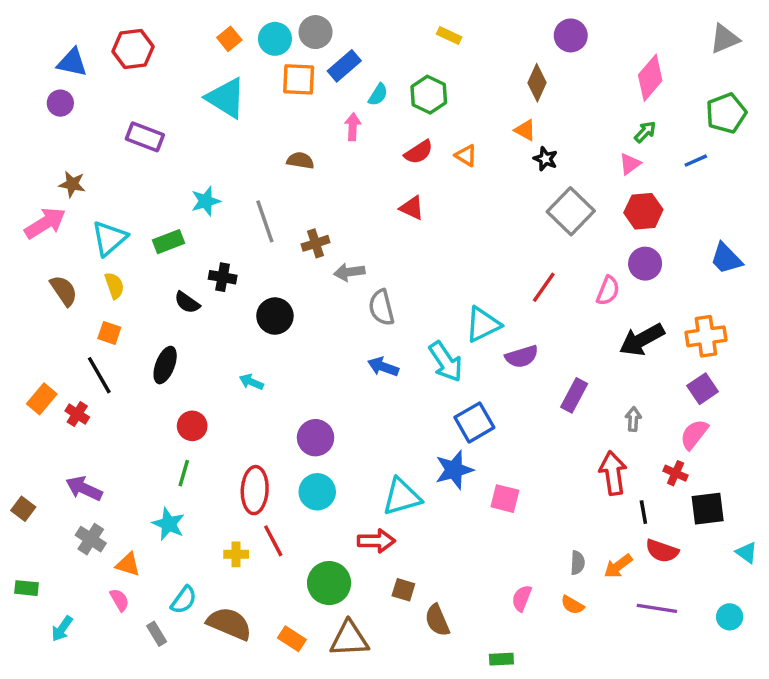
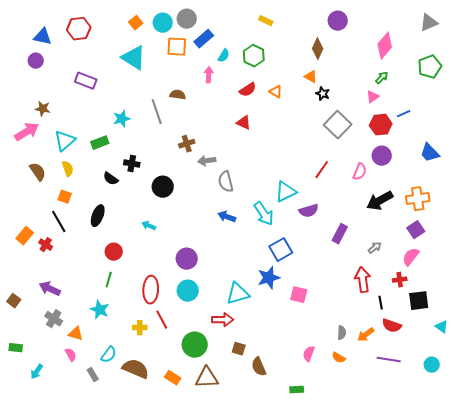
blue line: (696, 161) -> (404, 114), moved
gray line: (265, 221) -> (157, 112), moved
gray arrow: (633, 419) -> (375, 248), turned 48
red cross: (676, 473) -> (400, 280), turned -32

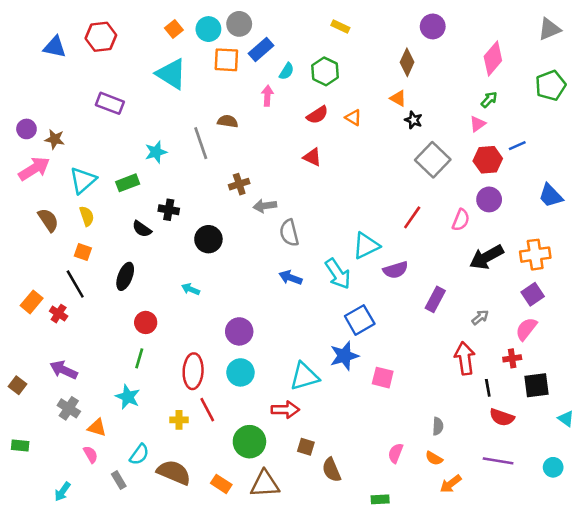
purple circle: (36, 61) -> (26, 129), moved
orange arrow: (366, 335) -> (451, 484), moved
cyan arrow: (37, 372) -> (62, 492), moved

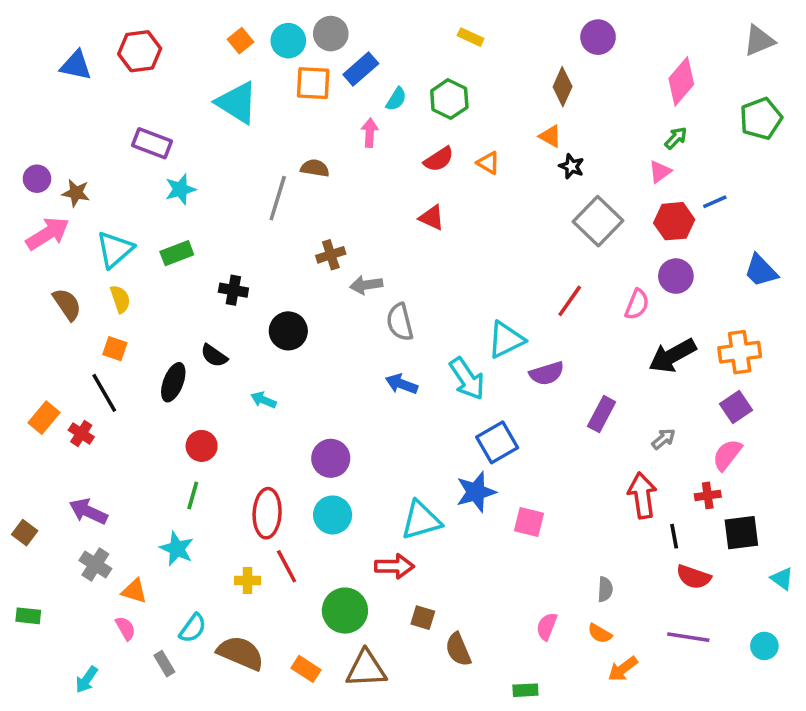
gray line: (201, 143) -> (278, 198), turned 36
cyan star: (156, 152) -> (180, 189), moved
black semicircle: (142, 229) -> (214, 356), moved

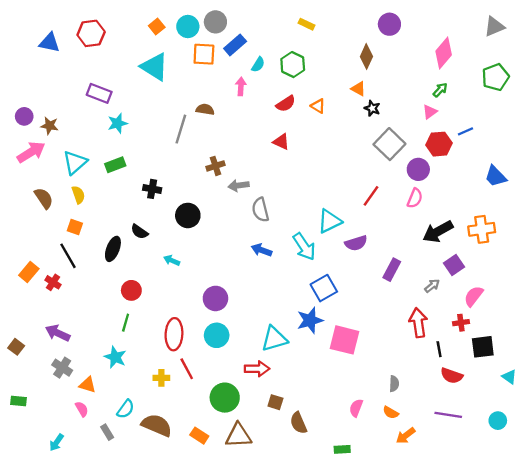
purple circle: (676, 276) -> (418, 169), moved
purple square: (736, 407) -> (454, 265), moved
pink square: (529, 522) -> (345, 340), size x1.5

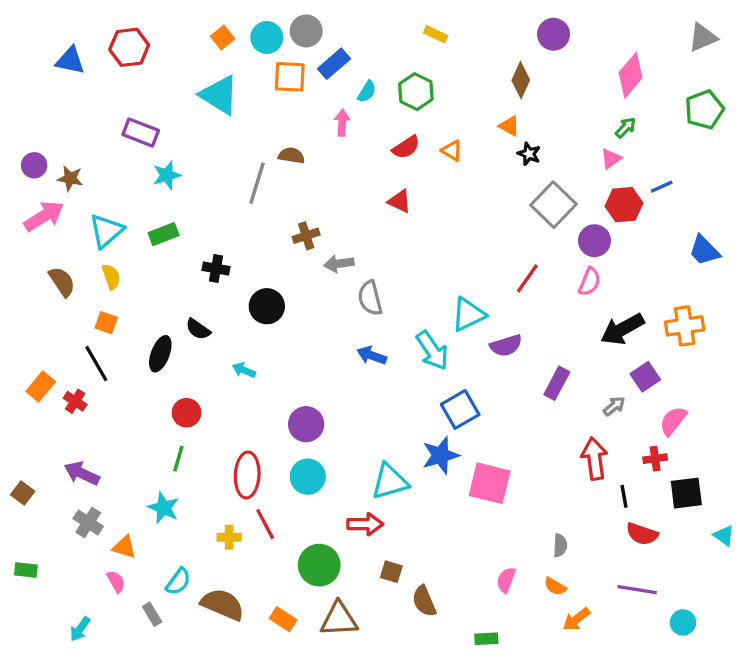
cyan circle: (498, 421) -> (683, 622), moved

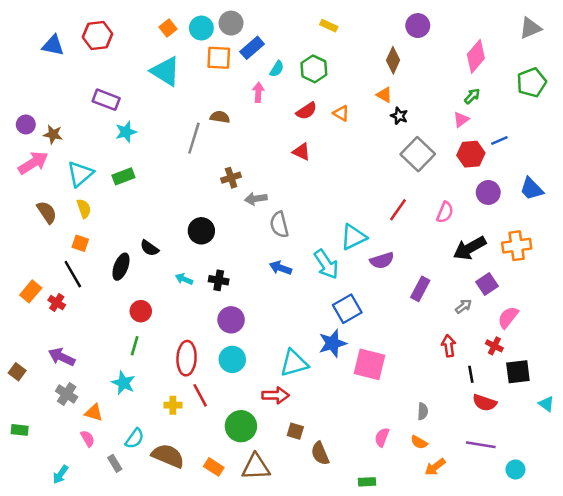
purple circle: (595, 241) -> (488, 192), moved
black cross: (216, 269) -> (219, 280), moved
red arrow: (595, 459) -> (449, 346), size x0.7
red cross: (655, 459) -> (494, 346), turned 35

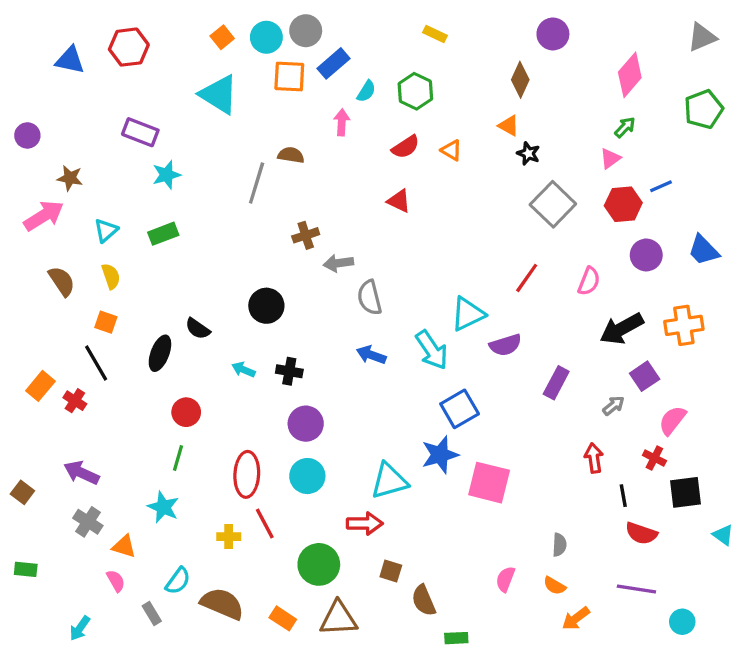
purple circle: (26, 124) -> (27, 135), moved
cyan triangle: (80, 174) -> (106, 230), size x0.7
green rectangle: (367, 482) -> (456, 638), moved

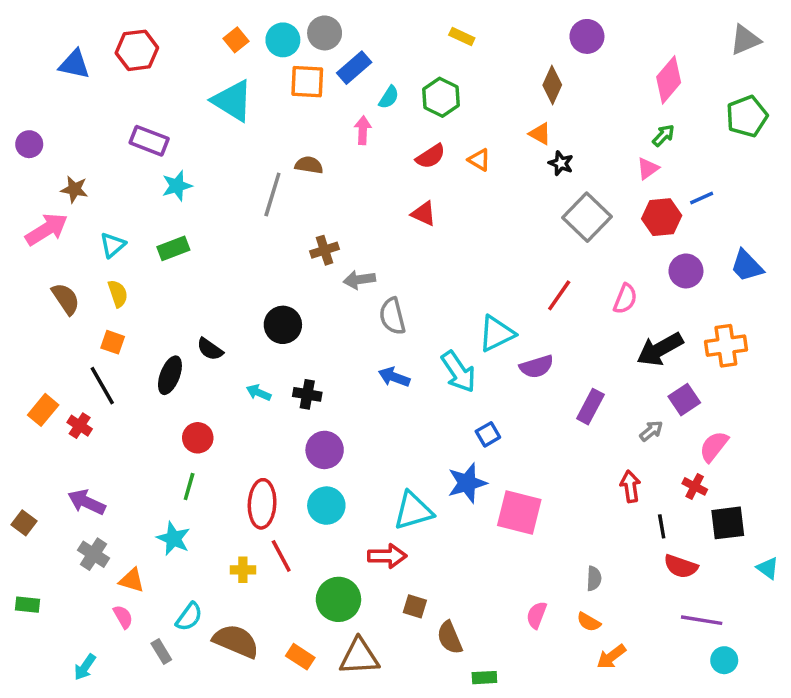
blue square: (460, 409) -> (488, 434), size x0.6
purple line: (636, 589) -> (702, 620), moved

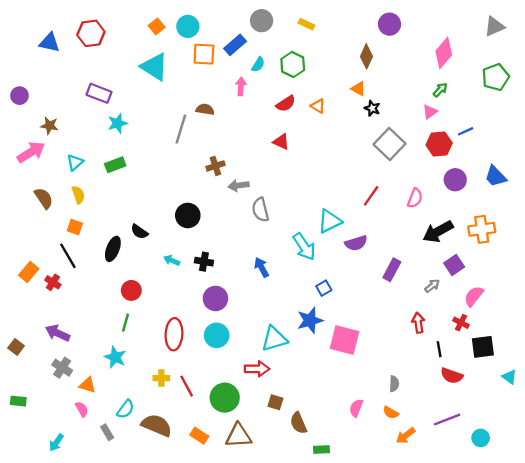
gray circle: (325, 33) -> (262, 21), moved
blue arrow: (394, 377) -> (262, 267), moved, turned 42
red line: (281, 556) -> (187, 386), moved
purple line: (702, 620) -> (447, 420), moved, turned -30

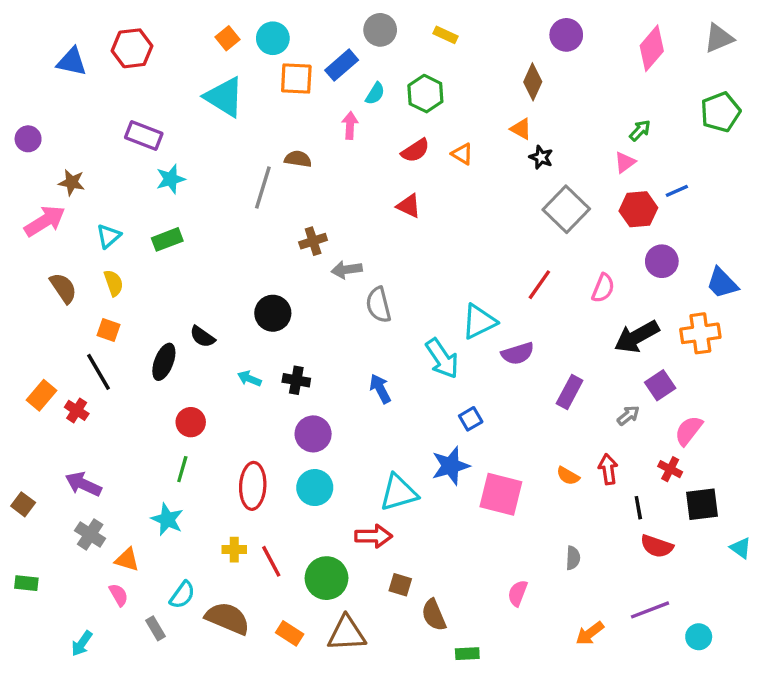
pink diamond: (444, 53) -> (652, 48), moved
blue trapezoid: (496, 176) -> (722, 283), moved
orange semicircle: (391, 413) -> (568, 476), moved

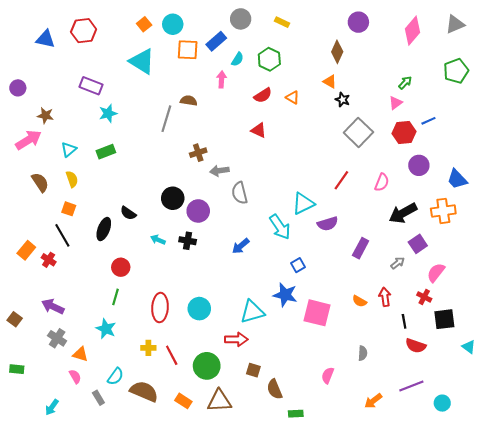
blue arrow: (380, 389) -> (241, 246), turned -102
purple circle: (313, 434) -> (198, 211), moved
blue star: (451, 466) -> (285, 295), turned 30

